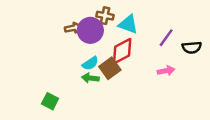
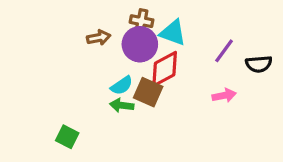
purple circle: (90, 30) -> (140, 44), moved
brown square: (110, 68) -> (148, 92), turned -30

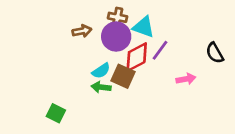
purple line: (224, 51) -> (160, 50), moved
black semicircle: (259, 64) -> (215, 53), turned 65

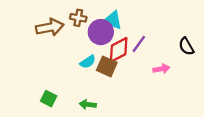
brown cross: (118, 17) -> (78, 18), moved
cyan triangle: (144, 27) -> (113, 20), moved
brown arrow: (82, 31) -> (50, 27), moved, size x1.6
green arrow: (101, 87) -> (88, 104), moved

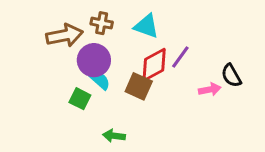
purple circle: (101, 32) -> (94, 60), moved
black semicircle: (186, 46) -> (231, 76), moved
cyan semicircle: (88, 62) -> (100, 80), moved, turned -105
green square: (49, 99) -> (80, 99), moved

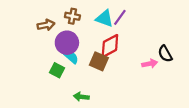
brown arrow: (65, 35) -> (46, 25), size x0.7
purple line: (180, 57) -> (120, 17), moved

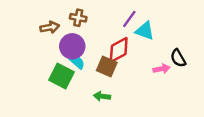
cyan triangle: (104, 18) -> (145, 31), moved
green square: (57, 70) -> (62, 76), size x1.5
green arrow: (81, 97) -> (102, 96), moved

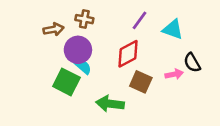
cyan triangle: (145, 31) -> (173, 29), moved
brown square: (107, 67) -> (141, 82), moved
green arrow: (102, 96) -> (110, 104), size x1.5

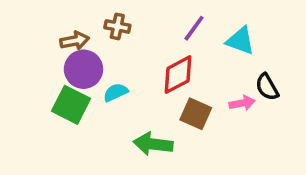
purple circle: (78, 50) -> (83, 69), moved
cyan semicircle: (83, 67) -> (116, 92), turned -66
green square: (66, 82) -> (71, 105), moved

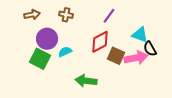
brown arrow: (75, 41) -> (32, 15), moved
cyan triangle: (240, 41) -> (140, 35), moved
pink arrow: (242, 103) -> (136, 58), size x1.6
brown square: (196, 114) -> (116, 56), moved

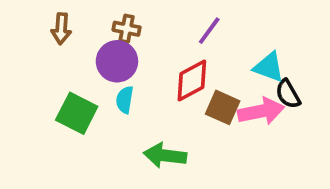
brown arrow: (32, 15) -> (61, 29), turned 105
purple circle: (47, 39) -> (117, 61), moved
cyan semicircle: (65, 52) -> (125, 100), turned -56

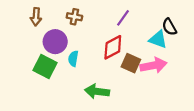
purple circle: (117, 61) -> (55, 42), moved
black semicircle: (288, 94) -> (169, 27), moved

